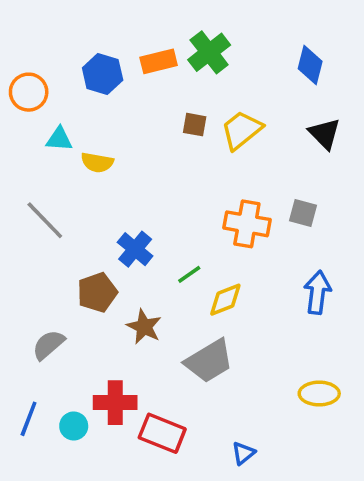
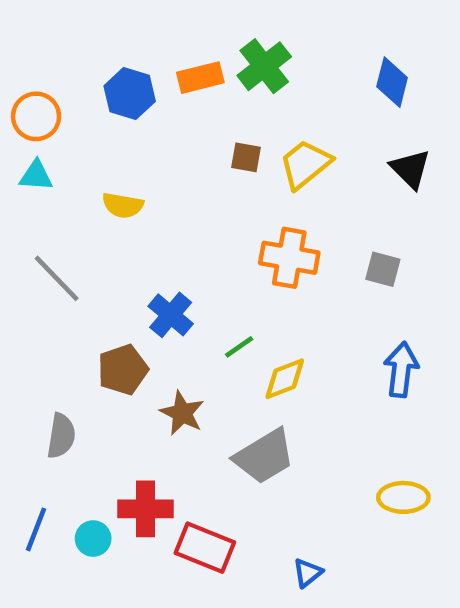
cyan triangle: (59, 139) -> (36, 176), moved
orange cross: (247, 224) -> (289, 258), moved
gray semicircle: (48, 345) -> (61, 436), turned 140

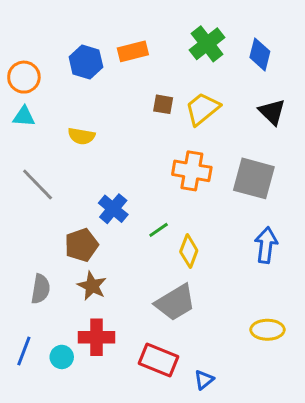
green cross: (264, 66) -> (207, 44), moved
gray square: (383, 269) -> (254, 178), size x1.8
yellow diamond: (285, 379) -> (189, 251), turned -48
brown star: (182, 413) -> (92, 286), moved
red rectangle: (205, 548) -> (159, 360), moved

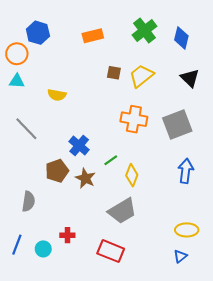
blue hexagon: (86, 62) -> (38, 33), moved
gray square: (254, 178) -> (177, 124), turned -36
brown star: (92, 286) -> (85, 178), moved
red cross: (97, 337) -> (67, 235), size x0.6
blue triangle: (204, 380) -> (180, 256), moved

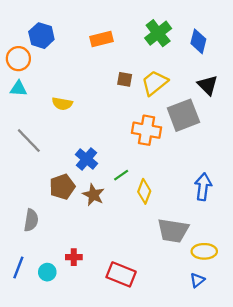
gray square: (177, 124) -> (183, 115), moved
gray trapezoid: (122, 211) -> (173, 231), moved, turned 40

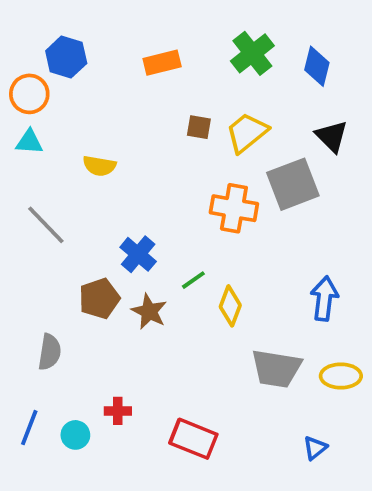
yellow ellipse: (204, 251) -> (341, 376), moved

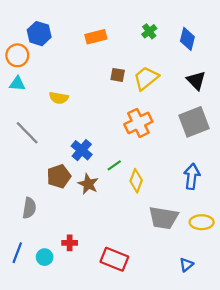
green cross: (252, 53) -> (149, 31), size x0.6
gray square: (293, 184) -> (194, 122), moved
orange cross: (234, 208) -> (138, 123), turned -36

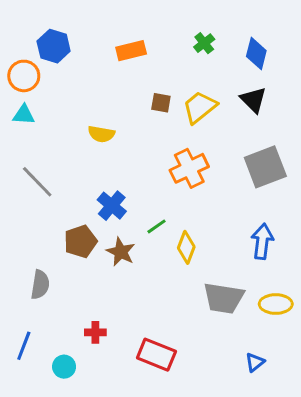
black triangle: (196, 80) -> (253, 100), moved
yellow semicircle: (59, 98) -> (101, 134), moved
cyan circle: (45, 257) -> (64, 367), moved

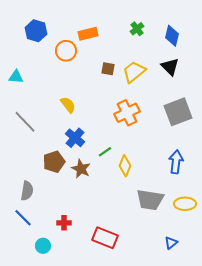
orange circle: (24, 76) -> (66, 51), moved
yellow semicircle: (101, 134) -> (68, 105), moved, turned -138
blue line: (24, 346) -> (23, 218), moved, turned -66

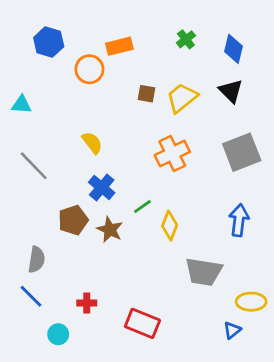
yellow ellipse: (185, 204) -> (251, 302), moved

